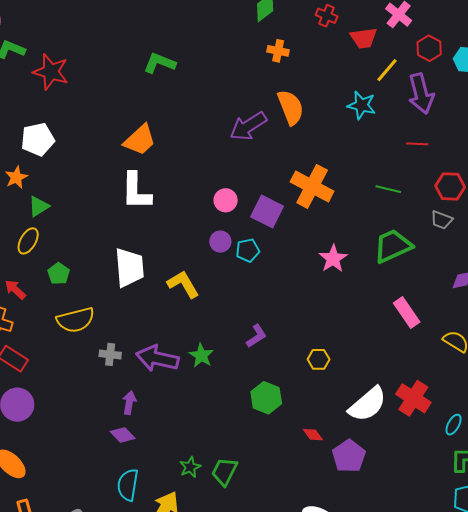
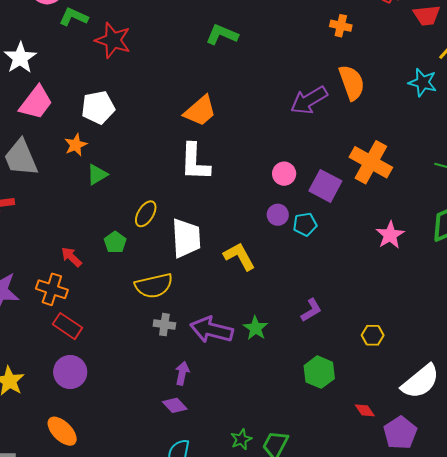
yellow ellipse: (28, 241) -> (146, 214), moved
yellow semicircle: (76, 320) -> (154, 286), moved

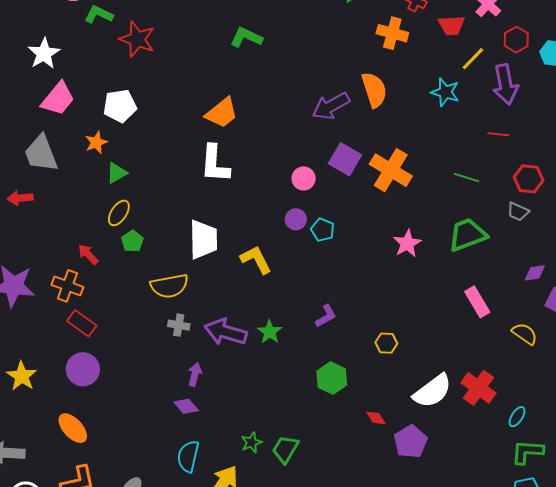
orange cross: (341, 26) -> (392, 33), moved, size x1.4
purple square: (325, 186) -> (345, 159), moved
yellow ellipse: (146, 214) -> (119, 213), moved
cyan pentagon: (305, 224) -> (323, 230), turned 30

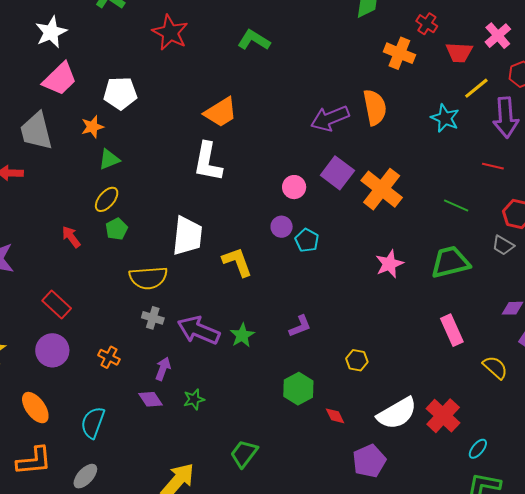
red star: (137, 39) -> (170, 33), moved
orange cross: (67, 286) -> (109, 357), moved, size x0.7
red diamond: (376, 418) -> (335, 416), moved
green star: (251, 443) -> (194, 399), moved
cyan semicircle: (188, 456) -> (93, 423), moved

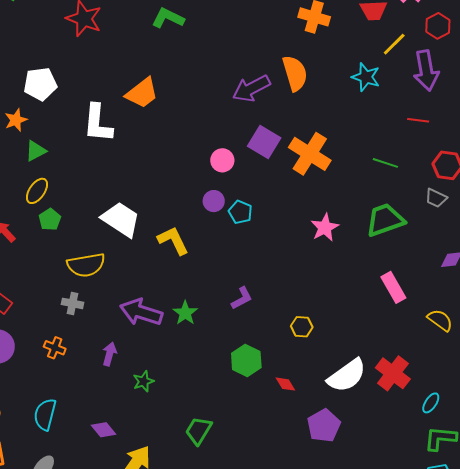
white L-shape: (208, 162) -> (98, 123), moved
white trapezoid: (187, 236) -> (121, 219), turned -57
gray cross: (153, 318) -> (72, 303), moved
purple diamond: (151, 399) -> (103, 430), moved

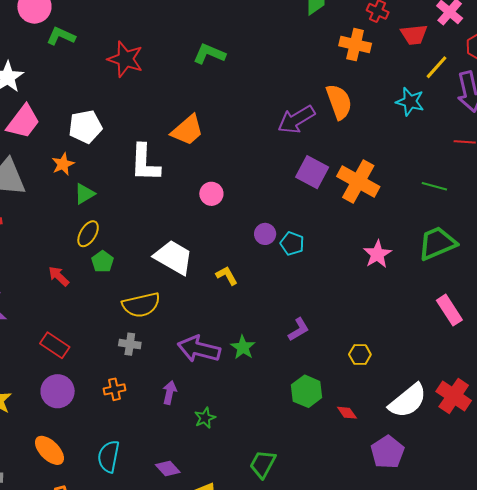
pink circle: (222, 160) -> (211, 194), moved
yellow L-shape: (173, 240) -> (227, 276), size x0.7
orange cross: (55, 348) -> (115, 389), turned -30

